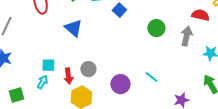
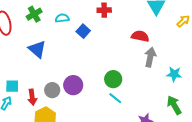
red semicircle: (200, 15) -> (140, 36), moved
green circle: (156, 28) -> (113, 79), moved
purple circle: (120, 84) -> (73, 85), moved

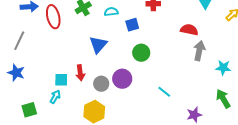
blue square: (83, 31) -> (132, 25), turned 32
blue triangle: (37, 49) -> (98, 45), moved, turned 30
green circle: (113, 79) -> (141, 53), moved
red arrow: (32, 97) -> (80, 73), moved

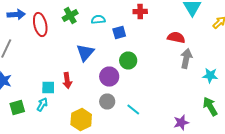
purple circle: (122, 79) -> (109, 76), moved
gray circle: (101, 84) -> (107, 102), moved
cyan line: (164, 92) -> (133, 110), moved
green square: (29, 110) -> (17, 108), moved

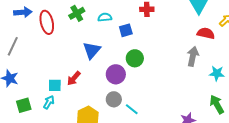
red semicircle: (176, 38) -> (206, 33), moved
red arrow: (67, 80) -> (74, 78), turned 49
cyan line: (133, 110) -> (132, 109), moved

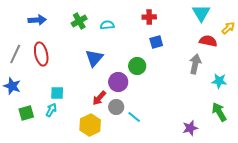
blue arrow: (23, 12) -> (37, 20), moved
red ellipse: (47, 22) -> (41, 54), moved
blue square: (126, 30) -> (156, 42), moved
red arrow: (74, 78) -> (99, 98), moved

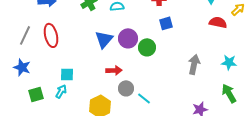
gray arrow: (195, 64) -> (194, 64), moved
purple circle: (118, 82) -> (128, 38), moved
red arrow: (99, 98) -> (114, 70), moved, turned -133

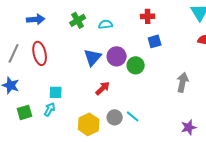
red arrow: (114, 70) -> (103, 88), turned -42
gray circle: (126, 88) -> (115, 117), moved

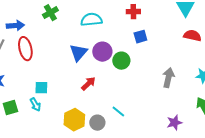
blue arrow: (36, 19) -> (15, 26), moved
green cross: (78, 20) -> (50, 13), moved
cyan semicircle: (106, 24) -> (91, 20), size x1.5
cyan arrow: (50, 109) -> (35, 105), turned 120
gray circle: (115, 117) -> (97, 123), moved

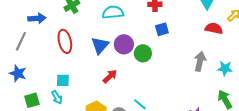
red ellipse: (25, 49) -> (65, 41), moved
gray arrow: (168, 78) -> (200, 61), moved

